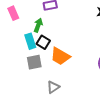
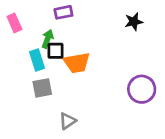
black square: (43, 42) -> (56, 51), moved, turned -32
orange trapezoid: (60, 56) -> (77, 63), moved, turned -40

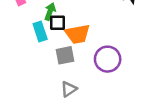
gray square: (42, 88) -> (65, 55), moved
purple circle: (142, 89) -> (108, 59), moved

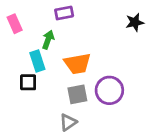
black square: (58, 23) -> (28, 82), moved
gray square: (65, 55) -> (77, 94), moved

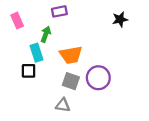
gray square: (77, 94) -> (71, 81), turned 30
gray triangle: (68, 122) -> (63, 105), turned 42

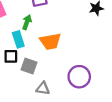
purple circle: (98, 78) -> (79, 77), moved
gray square: (71, 81) -> (29, 66), moved

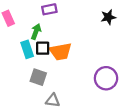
black square: (11, 56) -> (43, 48), moved
purple circle: (79, 77) -> (106, 78), moved

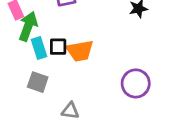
green arrow: (36, 32) -> (28, 26), moved, size x1.5
gray square: (38, 77) -> (38, 82), moved

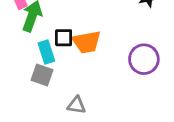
cyan rectangle: (39, 48) -> (46, 52), moved
purple circle: (136, 83) -> (144, 59), moved

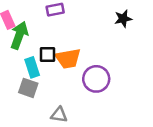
purple circle: (144, 59) -> (96, 79), moved

